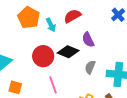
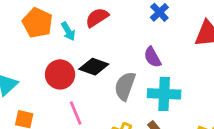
purple semicircle: (88, 40) -> (152, 57), moved
gray semicircle: (90, 67) -> (125, 86), size x1.5

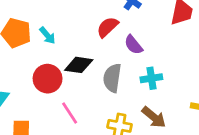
red semicircle: (97, 17) -> (107, 27), moved
cyan cross: (164, 94) -> (151, 78), size x0.7

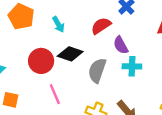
cyan arrow: (47, 35) -> (58, 24), moved
cyan cross: (151, 78) -> (132, 66), moved

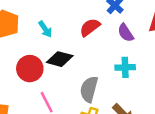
purple semicircle: (121, 45) -> (126, 33), moved
gray semicircle: (97, 70) -> (89, 89), moved

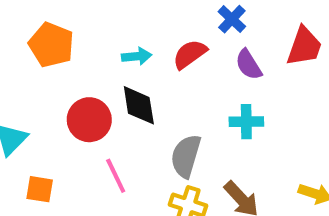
cyan arrow: (45, 29) -> (137, 56), moved, turned -63
black diamond: (60, 59) -> (139, 105), turned 65

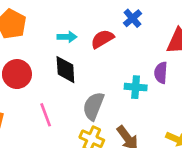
purple semicircle: (249, 65) -> (161, 73), moved, turned 30
red circle: (89, 120) -> (17, 74), moved

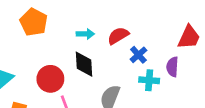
blue cross: (132, 18) -> (138, 55), moved
red circle: (17, 74) -> (50, 79), moved

